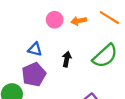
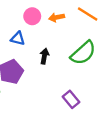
blue triangle: (35, 49) -> (18, 38), moved

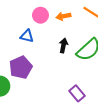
black arrow: (44, 56) -> (63, 45), moved

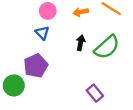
pink circle: (40, 15) -> (48, 11), moved
blue triangle: (27, 36) -> (42, 33), turned 32

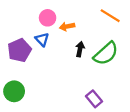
orange arrow: (81, 12) -> (67, 26), moved
purple pentagon: (36, 66) -> (19, 50), moved

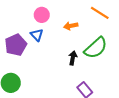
orange arrow: (67, 26) -> (71, 26), moved
black arrow: (80, 49) -> (73, 58), moved

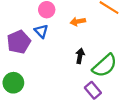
green semicircle: (96, 48) -> (105, 66), moved

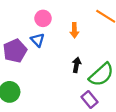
orange arrow: (78, 22) -> (74, 30), turned -80

